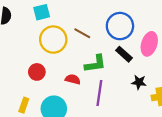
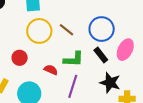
black star: (139, 82) -> (110, 83), size x1.5

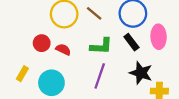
pink ellipse: (125, 50) -> (159, 37), turned -30
red semicircle: (51, 70) -> (63, 49), moved

